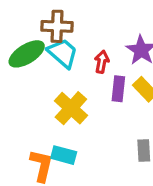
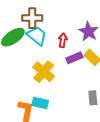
purple rectangle: (118, 89) -> (74, 58), turned 63

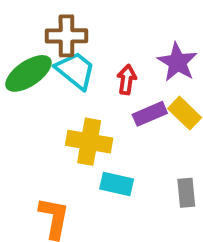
yellow cross: (44, 72) -> (89, 142), turned -30
cyan rectangle: (40, 103) -> (117, 184), moved

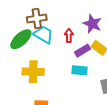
yellow cross: (89, 142) -> (33, 72), moved
cyan rectangle: (117, 184) -> (80, 70), moved

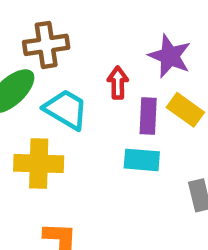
cyan trapezoid: (43, 35) -> (66, 109), moved
purple rectangle: (82, 51) -> (148, 116), turned -56

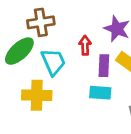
cyan trapezoid: (66, 109) -> (53, 62), turned 36

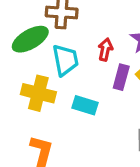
cyan rectangle: (100, 93) -> (85, 105), moved

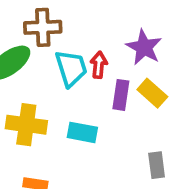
cyan trapezoid: (65, 60) -> (71, 68), moved

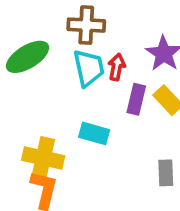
brown cross: (43, 27) -> (86, 25), moved
yellow cross: (26, 125) -> (43, 158), moved

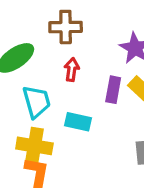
red arrow: (117, 67) -> (72, 70), moved
cyan trapezoid: (89, 68) -> (36, 102), moved

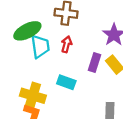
cyan trapezoid: (36, 102) -> (40, 46), moved

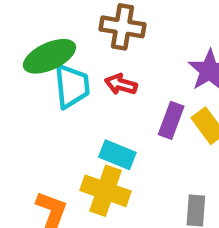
red arrow: (67, 44) -> (121, 84), turned -91
yellow cross: (33, 96) -> (106, 191), moved

